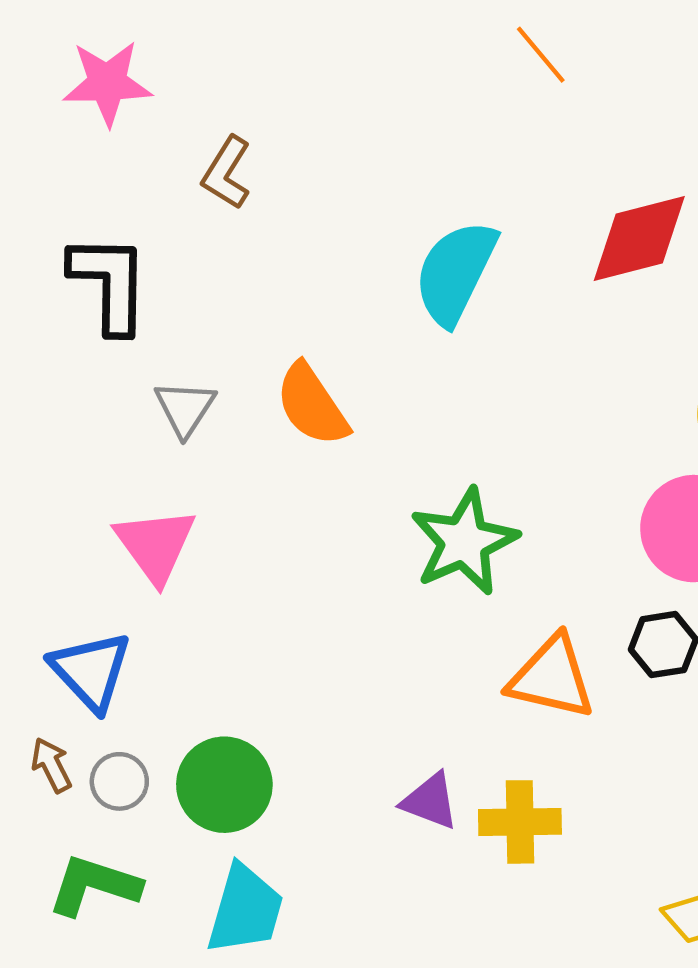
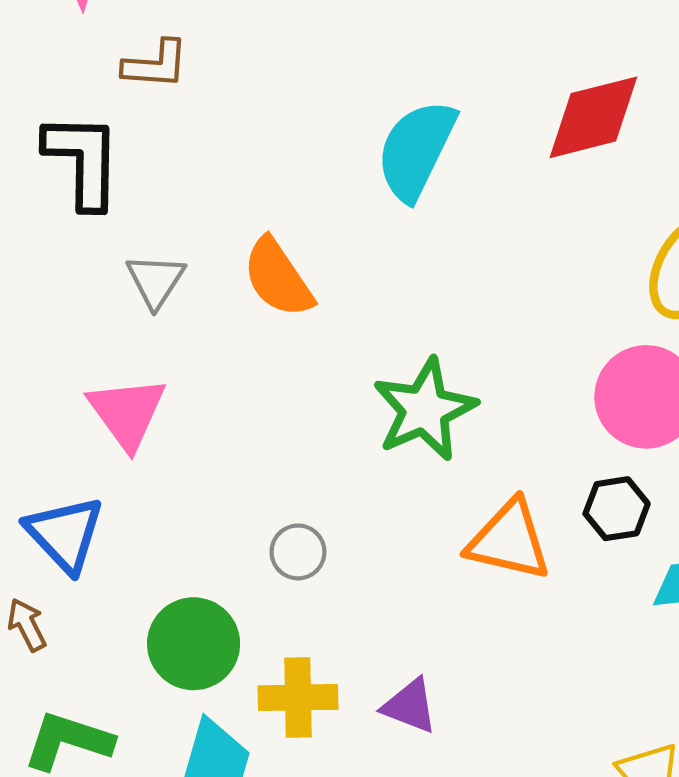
brown L-shape: (227, 173) -> (156, 65), moved, turned -118
gray circle: (119, 781) -> (298, 552), moved
purple triangle: (430, 801) -> (410, 706), moved
yellow cross: (520, 822) -> (298, 698), moved

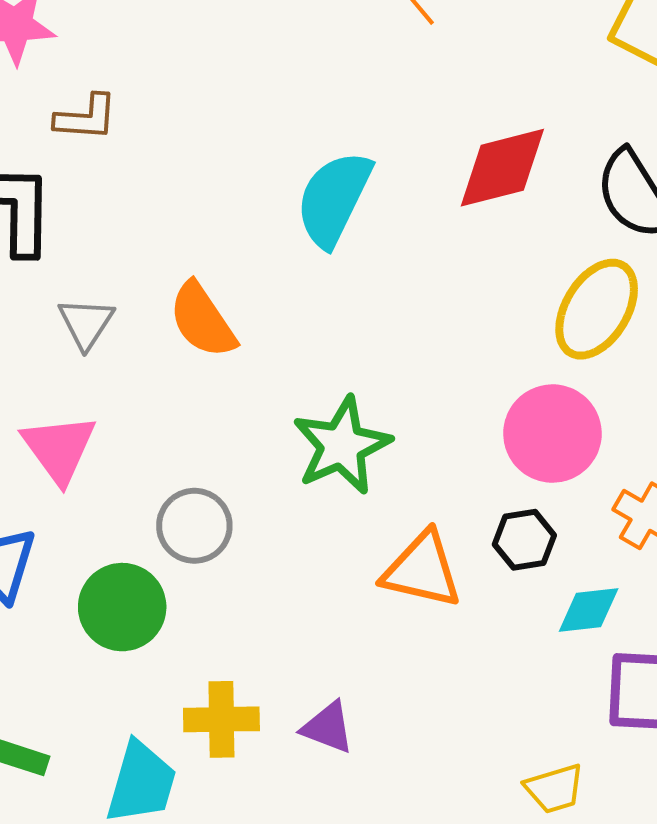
gray circle: (298, 552) -> (194, 526), moved, size x1.4
green circle: (194, 644) -> (122, 607), moved

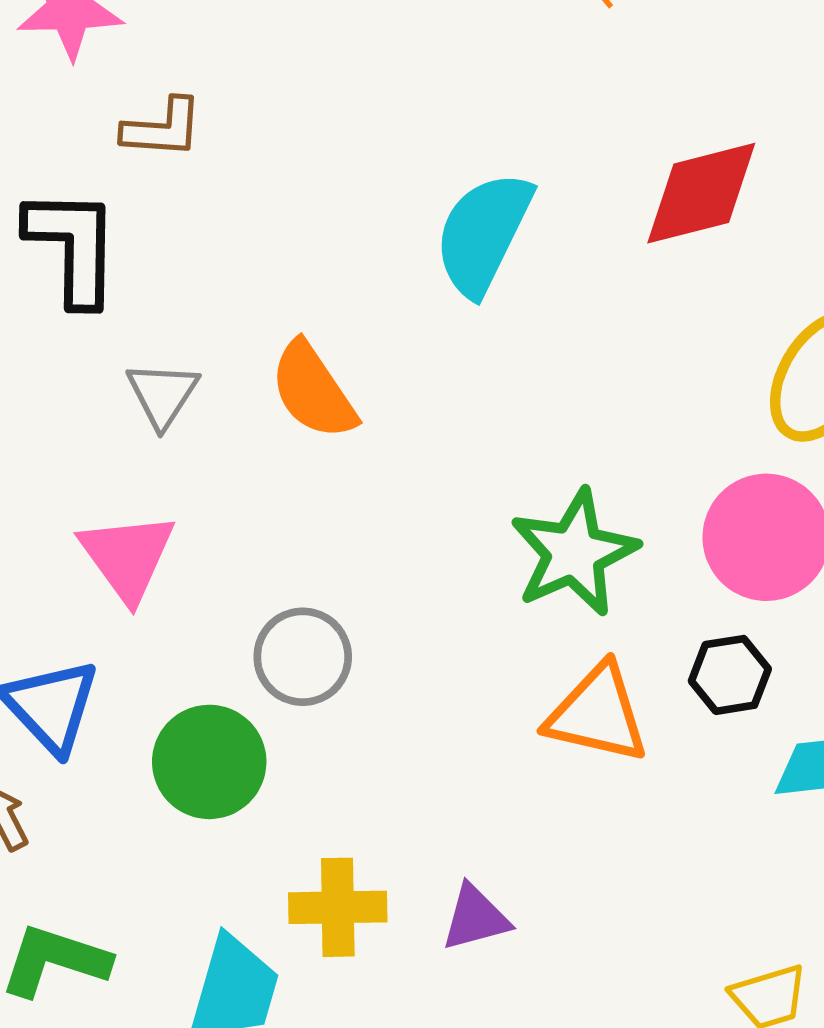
green star: (342, 446) -> (574, 553), moved
purple triangle: (328, 727) -> (475, 918), turned -36

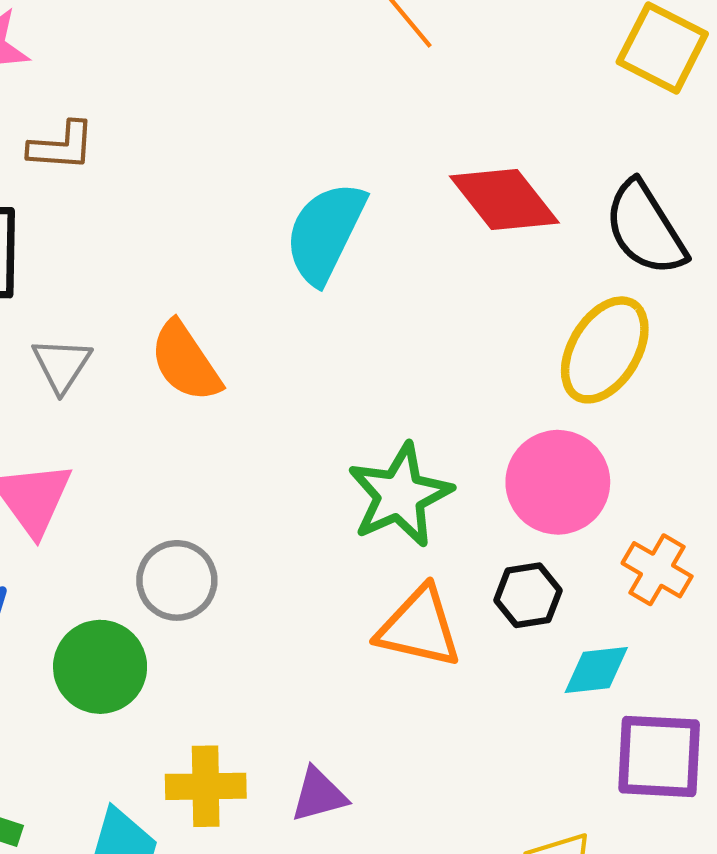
red diamond: (701, 193) -> (504, 199), turned 66

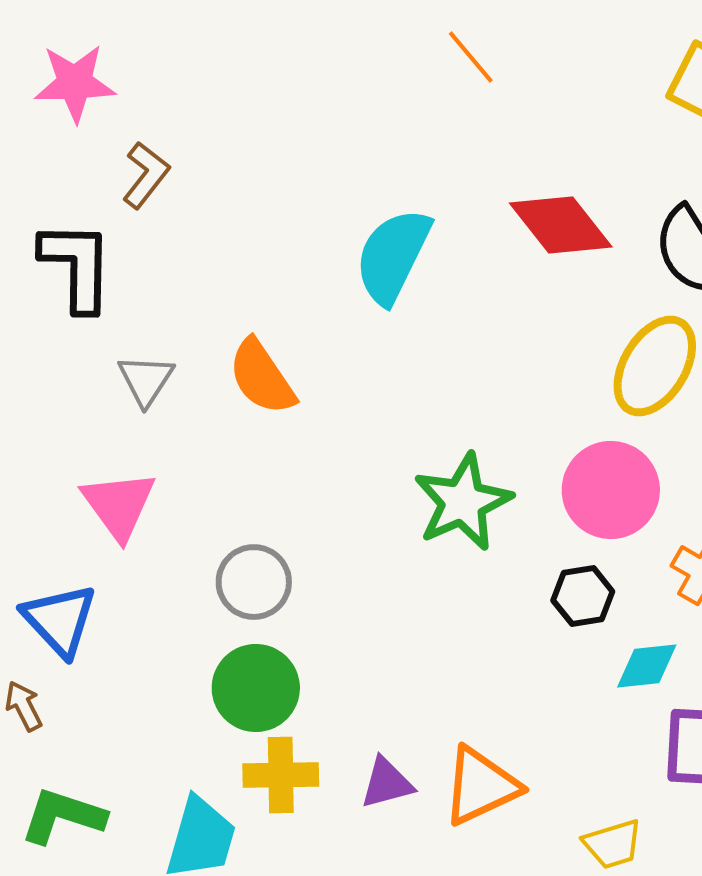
brown L-shape: (62, 146) -> (146, 175), turned -56
orange triangle: (419, 627) -> (481, 786), moved, turned -38
green circle: (100, 667) -> (256, 688), moved

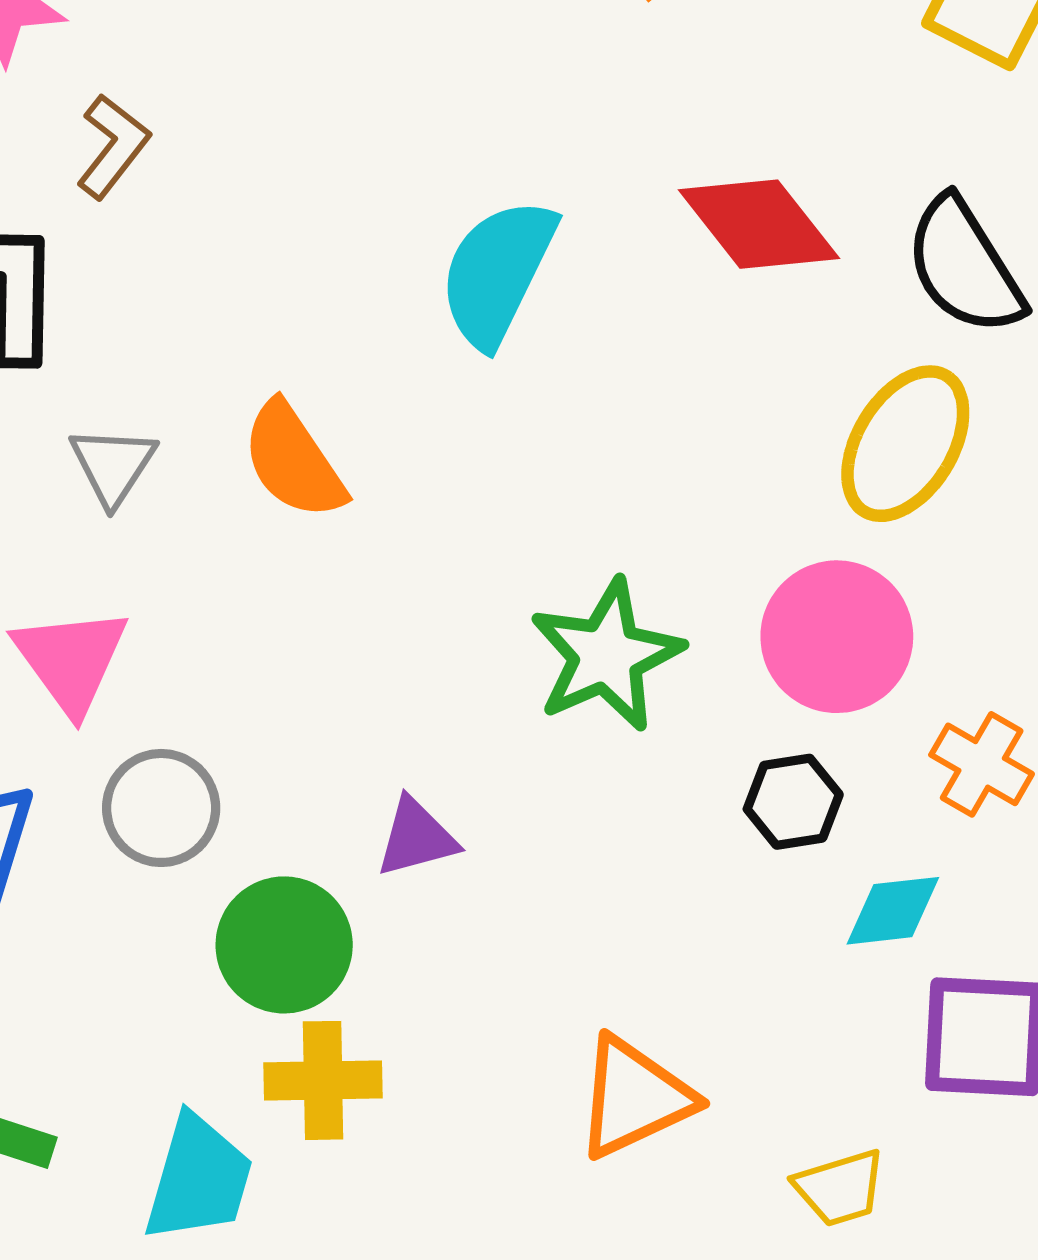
gray circle: (254, 582) -> (161, 808), moved
purple triangle: (387, 783) -> (416, 838), moved

